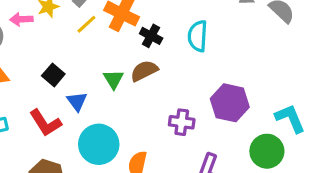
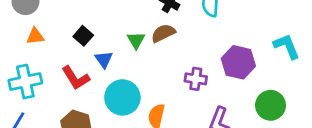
cyan L-shape: (290, 118) -> (287, 46), moved

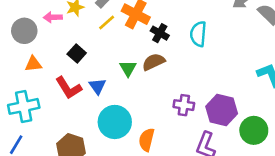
black square: (83, 36) -> (77, 53), moved
purple hexagon: (238, 62) -> (222, 110), moved
red L-shape: (76, 78) -> (69, 88), moved

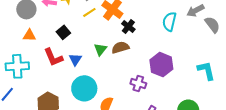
cyan semicircle: (198, 34) -> (169, 22), moved
purple hexagon: (222, 110) -> (161, 65), moved

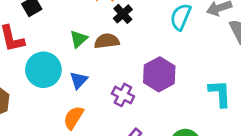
blue triangle: (75, 59) -> (79, 80), moved
cyan circle: (84, 88) -> (43, 70), moved

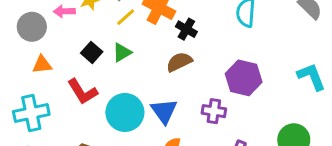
green triangle: (79, 39) -> (122, 52), moved, turned 30
blue triangle: (79, 80) -> (164, 111), size x1.4

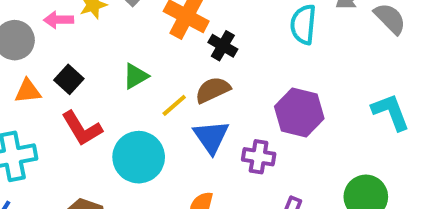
yellow line: (126, 17) -> (174, 105), moved
black square: (92, 52) -> (69, 79), moved
blue triangle: (164, 111) -> (211, 137), moved

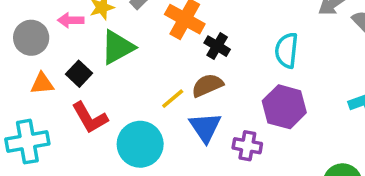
cyan semicircle: (303, 24) -> (287, 50), moved
green triangle: (136, 76) -> (118, 47), moved, size x1.5

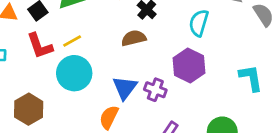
yellow line: (173, 99) -> (72, 41), moved
blue triangle: (205, 127) -> (125, 88), moved

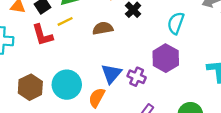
brown semicircle: (134, 38) -> (103, 28), moved
yellow line: (72, 41) -> (65, 21), moved
cyan circle: (74, 73) -> (67, 85), moved

